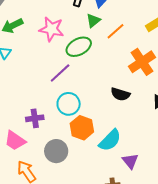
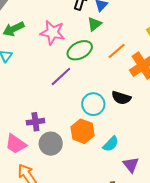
orange line: (116, 31) -> (117, 51), moved
cyan circle: (69, 104) -> (93, 104), moved
cyan semicircle: (110, 140) -> (111, 144), size x0.7
gray circle: (56, 151) -> (51, 144), moved

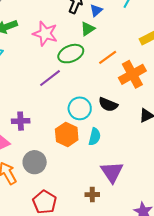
gray circle: (51, 144) -> (35, 162), moved
cyan semicircle: (111, 144) -> (95, 137), moved, turned -36
purple triangle: (131, 165) -> (112, 172), size x1.4

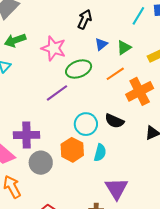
blue triangle: (96, 10) -> (101, 44), moved
green triangle: (88, 29) -> (124, 48), moved
purple cross: (21, 121) -> (26, 135), size x1.4
gray circle: (35, 162) -> (41, 163), moved

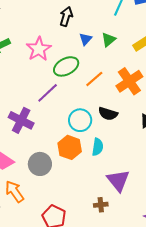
pink star: (54, 48) -> (39, 49), turned 30
orange line: (115, 74) -> (94, 79), moved
purple cross: (26, 135) -> (21, 120), moved, turned 35

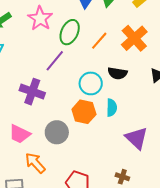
green ellipse: (66, 66) -> (70, 32), turned -30
brown cross: (101, 205) -> (122, 177), moved, turned 32

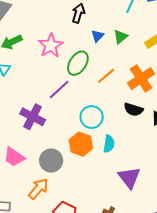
black semicircle: (117, 73) -> (133, 110), moved
orange arrow: (35, 163) -> (38, 189), moved, turned 75

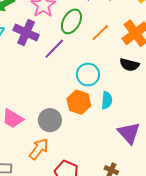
purple cross: (33, 117) -> (26, 33), moved

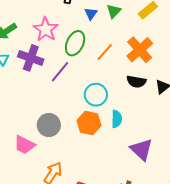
gray circle: (50, 120) -> (49, 125), moved

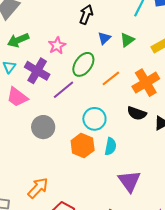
pink star: (46, 29) -> (57, 45), size x0.7
gray circle: (49, 125) -> (43, 127), moved
pink trapezoid: (24, 145) -> (17, 97), moved

